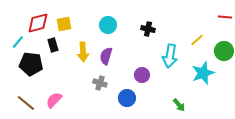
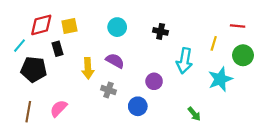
red line: (225, 17) -> (238, 26), moved
yellow line: (197, 40) -> (214, 43), turned -32
yellow arrow: (83, 52) -> (88, 68), moved
purple semicircle: (106, 56) -> (115, 61), turned 102
brown line: (26, 103) -> (28, 112), turned 60

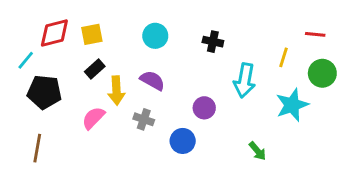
black rectangle: (57, 49) -> (95, 69), moved, turned 64
pink semicircle: (59, 108) -> (93, 118), moved

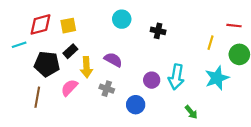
cyan circle: (155, 36) -> (122, 19), moved
cyan line: (26, 60) -> (19, 45), turned 32
cyan arrow: (245, 80) -> (176, 77), moved
black pentagon: (44, 92) -> (47, 64), moved
brown line: (37, 148) -> (37, 97), moved

